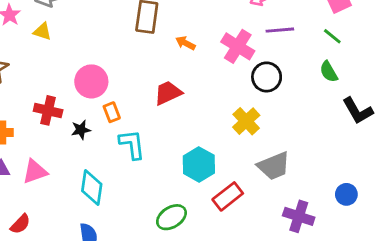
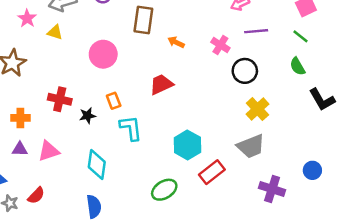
pink cross: (238, 46) -> (220, 45), size x0.7
pink circle: (91, 81) -> (103, 54), moved
yellow cross: (246, 121) -> (257, 109), moved

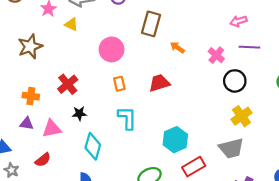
red cross: (60, 99) -> (68, 84), turned 30
orange rectangle: (114, 101) -> (119, 84), moved
black star: (87, 116) -> (79, 114), moved
red semicircle: (36, 196) -> (43, 160), moved

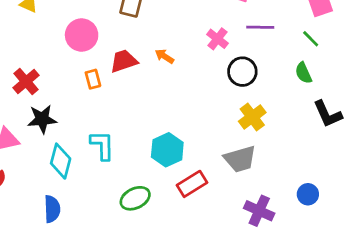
orange arrow: (177, 47) -> (164, 56), moved
red trapezoid: (159, 83) -> (124, 61), moved
black star: (79, 114) -> (42, 119), size x1.5
cyan L-shape: (127, 118) -> (102, 145), moved

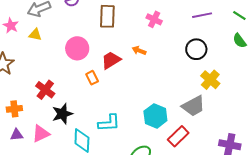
pink cross: (217, 39) -> (154, 19), moved
cyan L-shape: (102, 145) -> (109, 123), turned 100
gray trapezoid: (240, 159) -> (193, 106), moved

